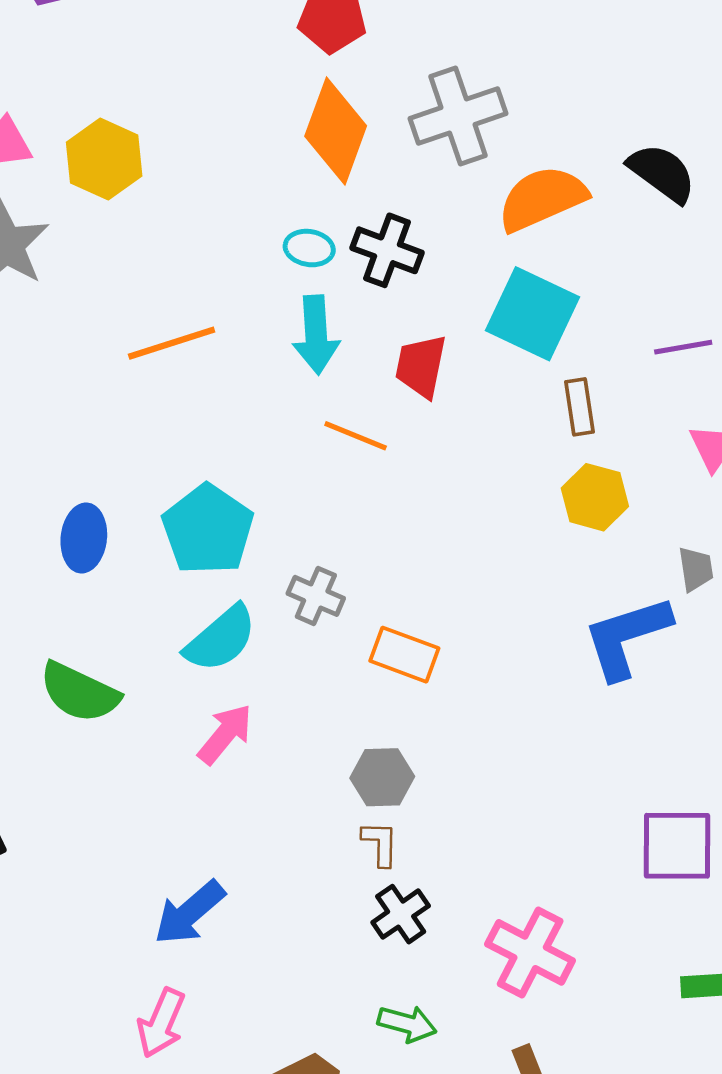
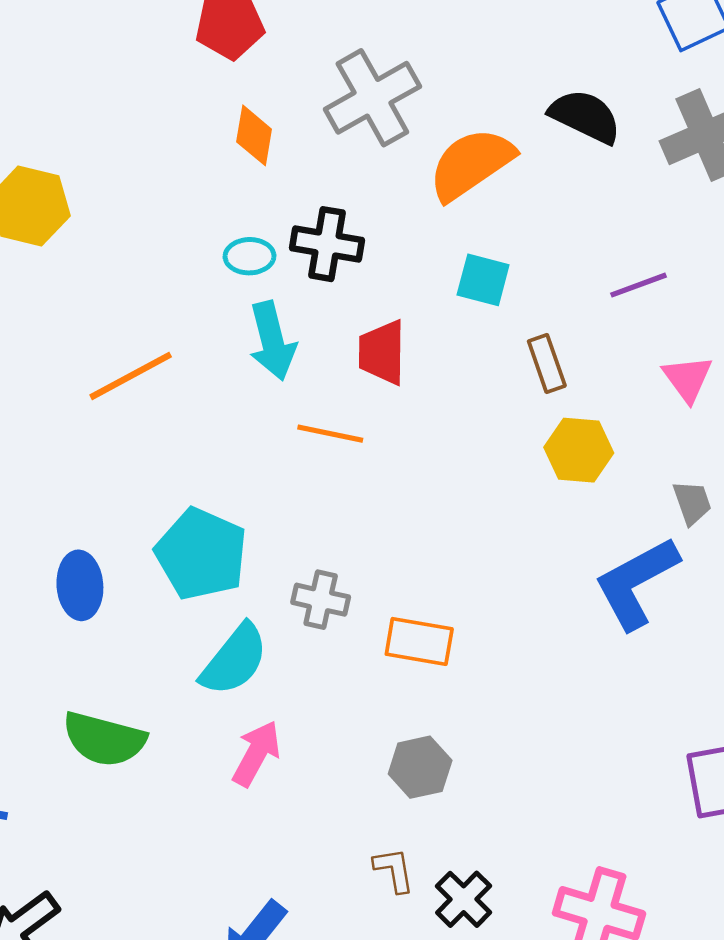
orange diamond: (336, 131) -> (254, 135), size x0.6
cyan square: (533, 314) -> (483, 280), size x0.6
brown L-shape: (380, 844) -> (394, 870), moved

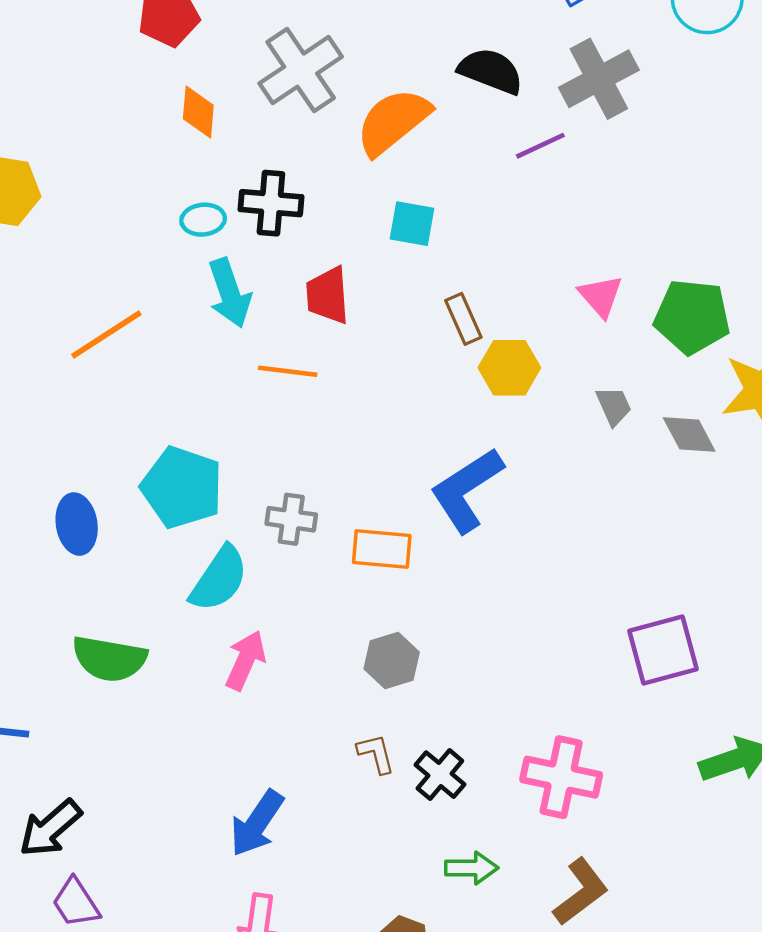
purple line: (639, 285) -> (540, 146), moved
brown rectangle: (547, 363) -> (463, 319), moved
blue L-shape: (636, 583) -> (467, 490), moved

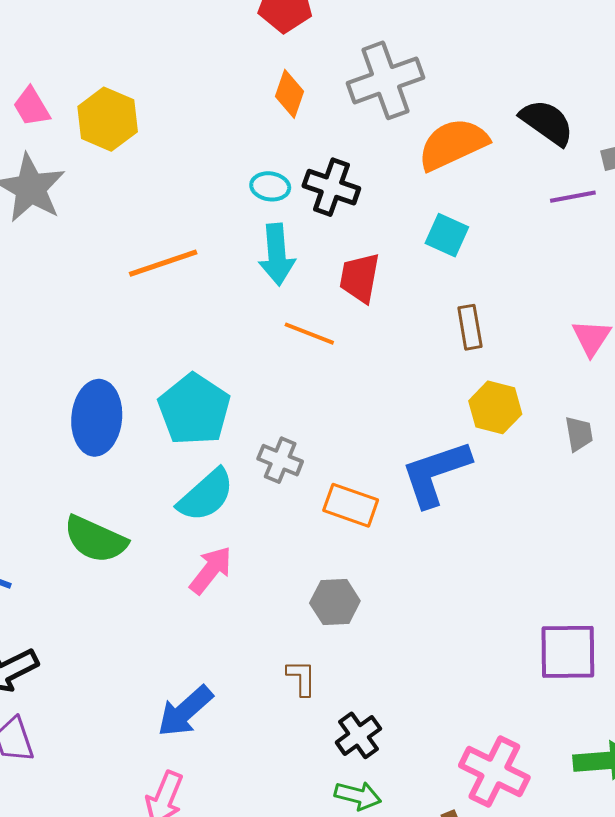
yellow hexagon: (509, 368) -> (495, 407), moved
blue ellipse: (77, 524) -> (97, 418), size x1.4
black cross: (440, 775) -> (358, 735), moved
pink cross: (561, 777) -> (494, 772), moved

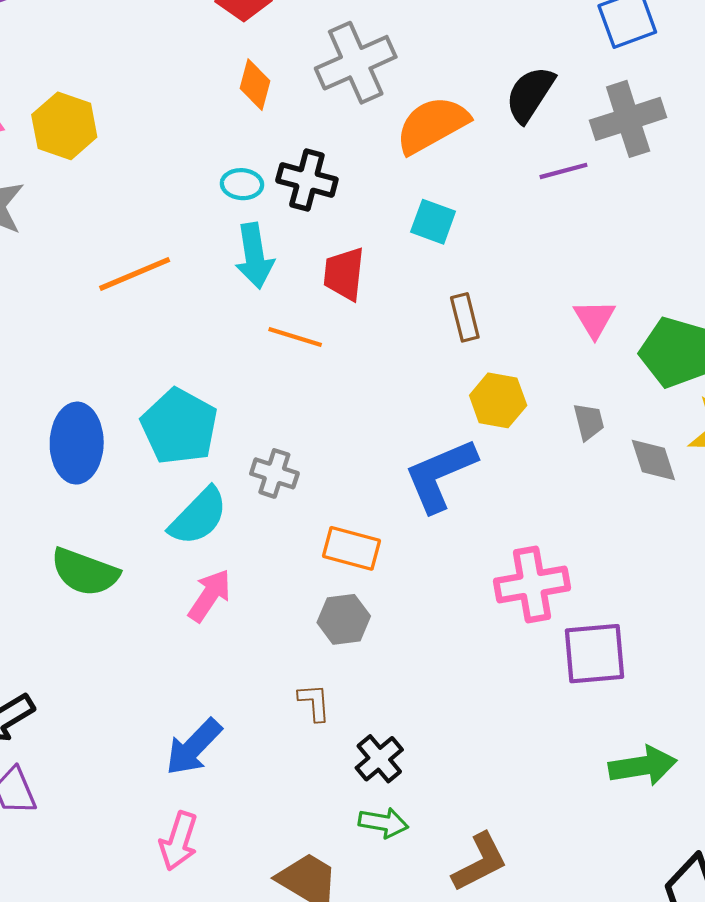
black semicircle: (547, 122) -> (530, 94), turned -88
orange rectangle: (351, 505) -> (352, 548), moved
pink cross: (494, 772) -> (532, 584), moved, turned -32

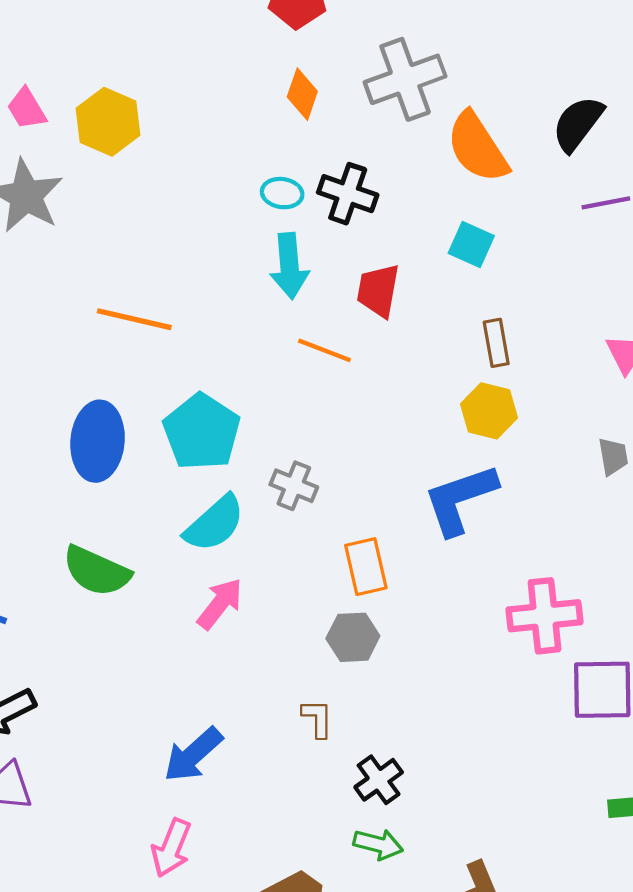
orange semicircle: (432, 125) -> (477, 147), turned -98
orange line: (135, 274) -> (134, 319), moved, turned 32
yellow hexagon: (498, 400) -> (489, 411), moved
orange rectangle: (352, 548) -> (366, 567), turned 58

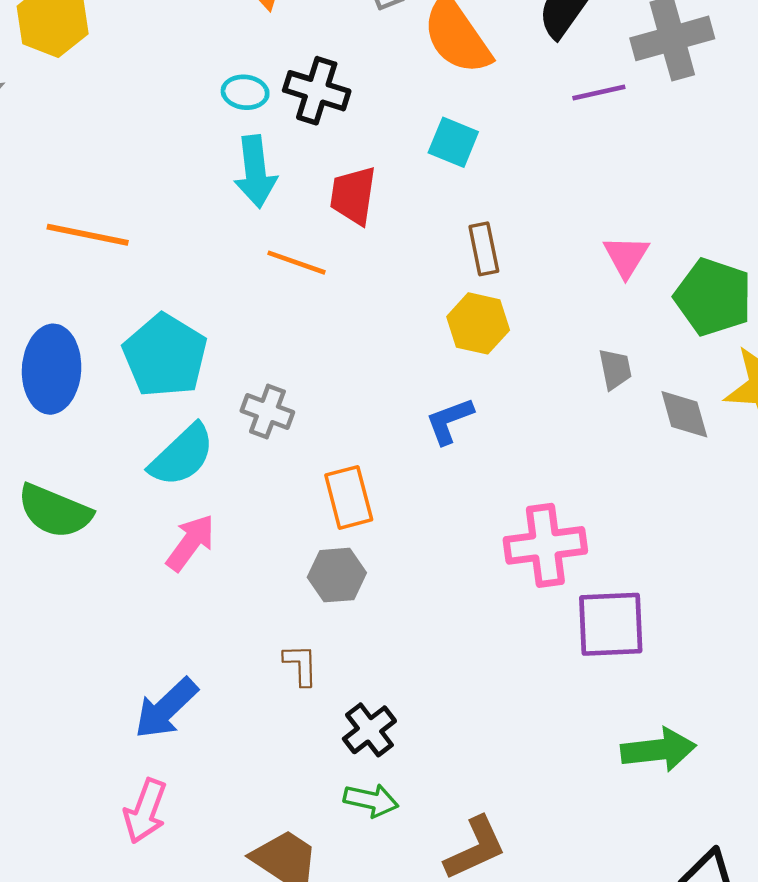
blue L-shape: (460, 499) -> (449, 421), size x0.6

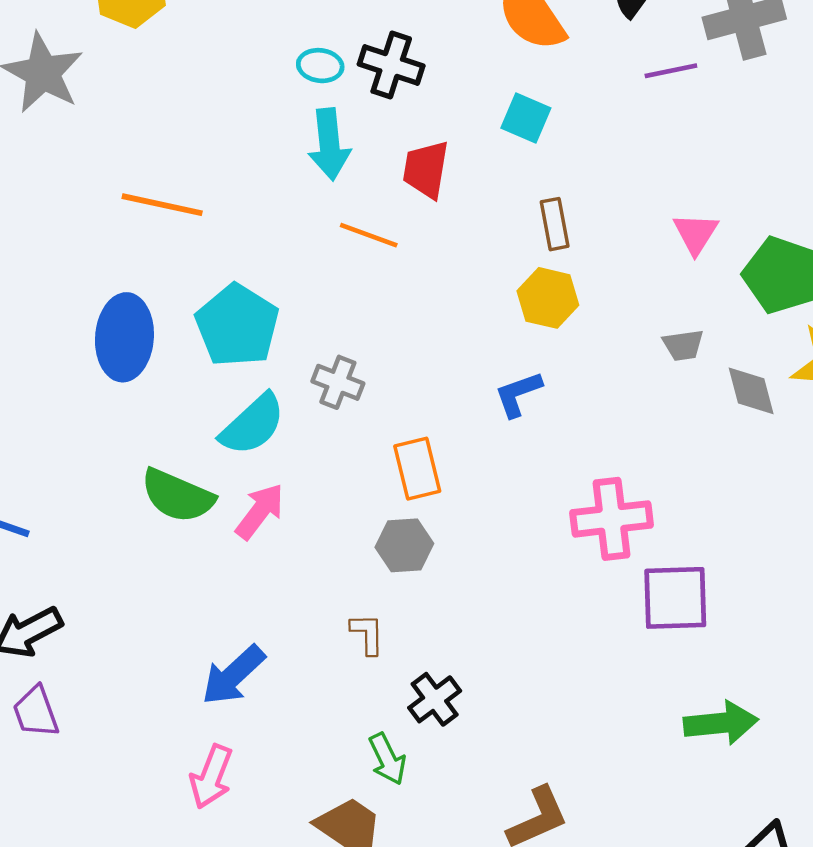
gray trapezoid: (615, 369) -> (683, 345), turned 93
green semicircle: (55, 511) -> (178, 496), moved
green arrow: (371, 800) -> (387, 759), moved, turned 51

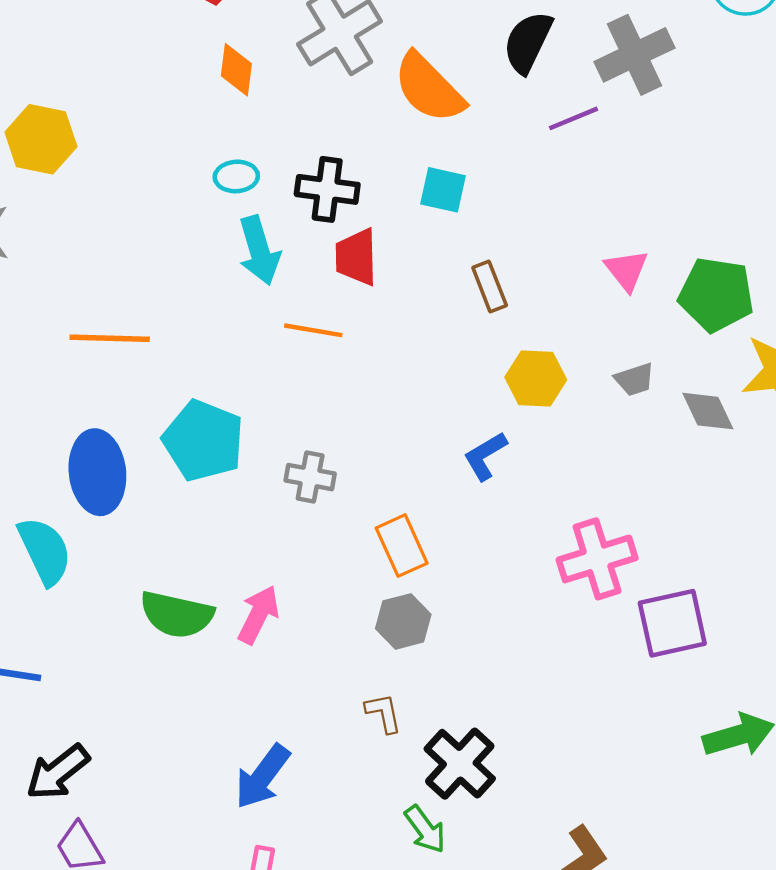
black cross: (391, 65) -> (327, 189), moved
yellow hexagon: (548, 298) -> (536, 379), moved
cyan semicircle: (253, 425) -> (45, 551), moved, turned -62
black cross: (435, 699) -> (460, 764), size x1.4

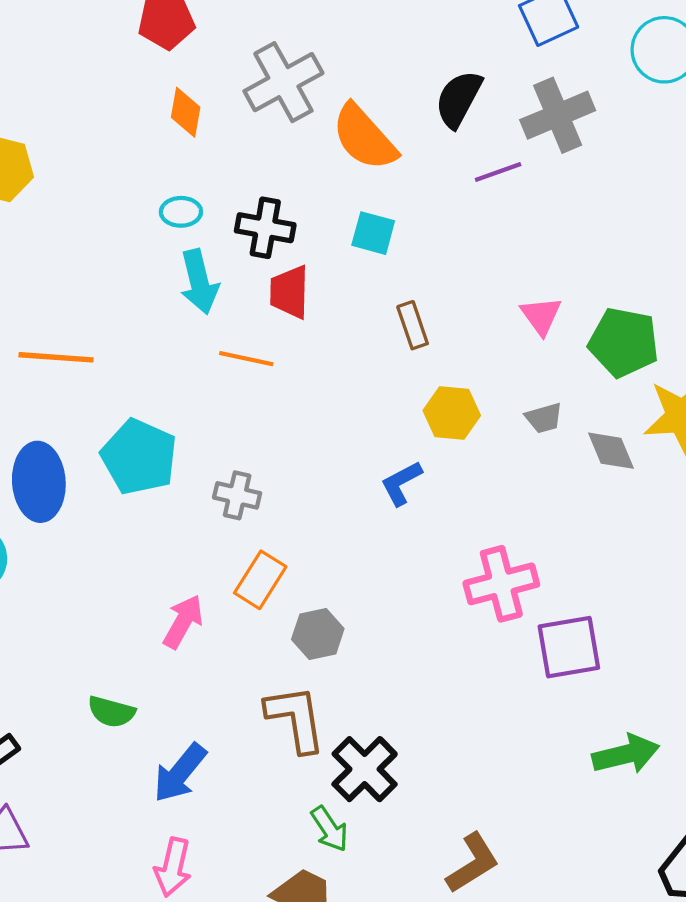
orange rectangle: (402, 546) -> (260, 580), moved, turned 54
green semicircle: (177, 615) -> (111, 712), moved, size x0.7
brown L-shape: (383, 713) -> (296, 719), size x1.8

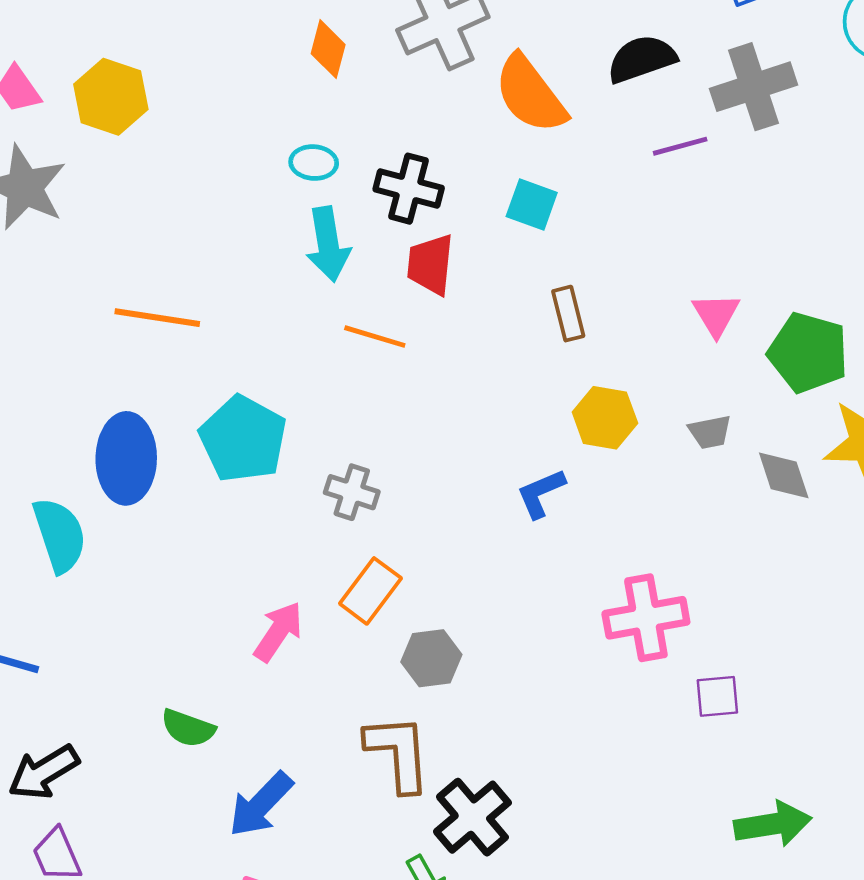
black semicircle: (459, 99) -> (642, 59), turned 38
purple square: (569, 647) -> (717, 696), size x0.6

